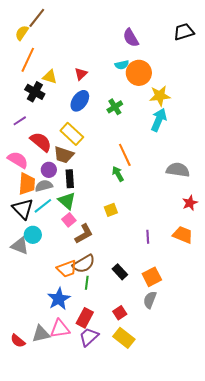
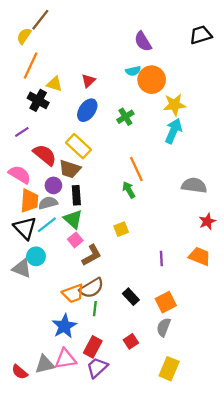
yellow rectangle: (124, 338) -> (169, 369), moved, turned 75

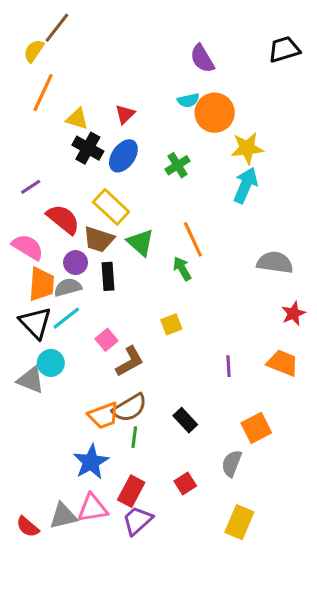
black cross: (38, 100) -> (88, 148), moved
green triangle: (73, 219) -> (140, 242), moved
orange square: (166, 302) -> (256, 428), moved

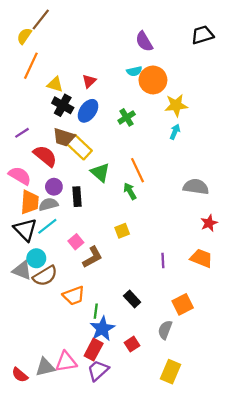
cyan arrow: (246, 185) -> (175, 132), size x0.6
brown trapezoid: (99, 239) -> (64, 137), moved
brown semicircle: (130, 408) -> (45, 276), moved
blue star: (91, 462) -> (102, 329), moved

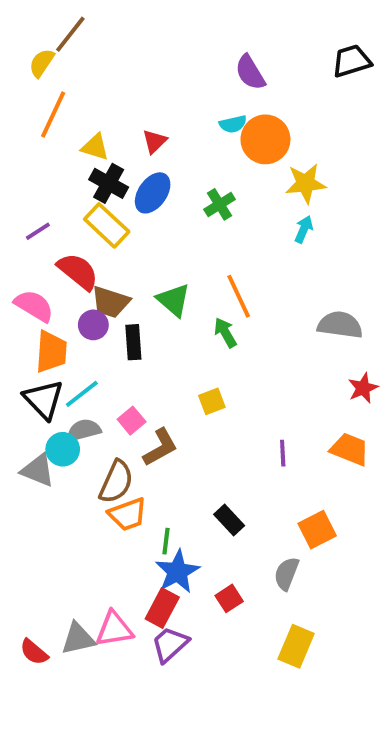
brown trapezoid: (64, 137) -> (111, 302), moved
yellow rectangle: (79, 147) -> (107, 225), moved
gray semicircle: (48, 204) -> (84, 430), moved
brown semicircle: (45, 276) -> (116, 482), moved, turned -35

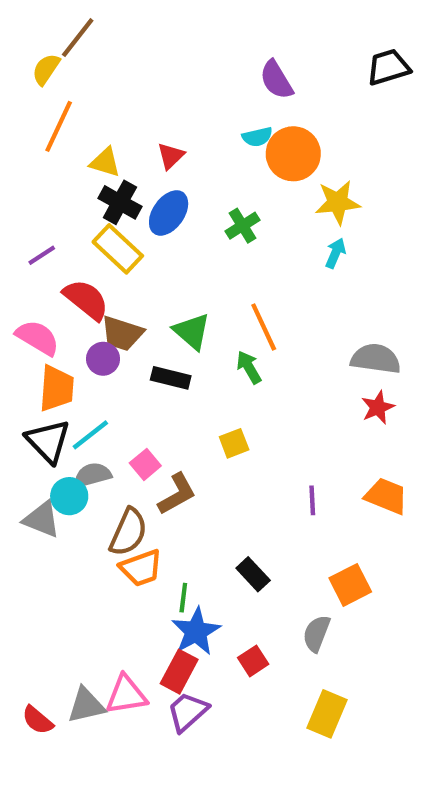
black rectangle: (133, 342) -> (171, 378), moved, turned -72
red star: (363, 388) -> (378, 407), moved

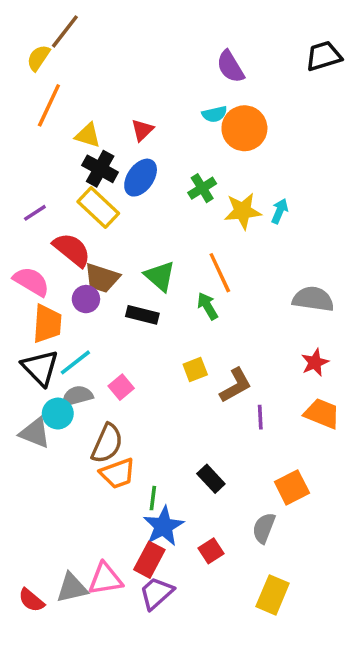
yellow star: (338, 202) -> (243, 211), moved
red star: (378, 407) -> (315, 362), moved
brown L-shape: (177, 494) -> (236, 385), moved

